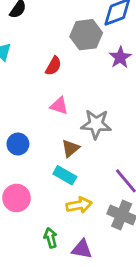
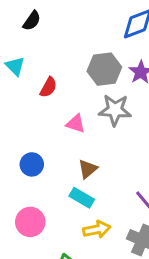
gray hexagon: (86, 35) -> (104, 69), moved
red semicircle: (53, 66) -> (48, 87), moved
gray star: (96, 124) -> (115, 110), moved

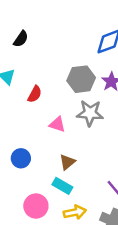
pink circle: (30, 222) -> (36, 206), moved

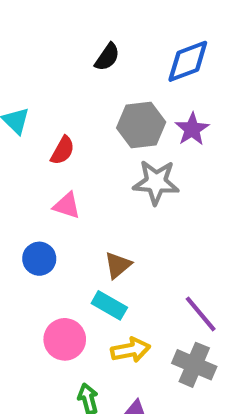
black semicircle: (21, 39) -> (107, 57), moved
pink triangle: (57, 124) -> (67, 206), moved

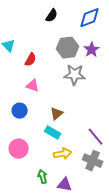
pink circle: (65, 339) -> (19, 149), moved

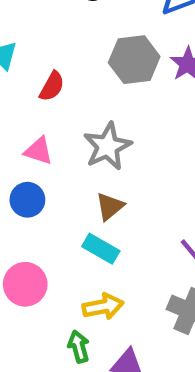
gray star: (75, 75) -> (108, 146), moved, turned -30
pink triangle: (33, 86) -> (39, 151), moved
yellow arrow: (63, 154) -> (103, 307), moved

